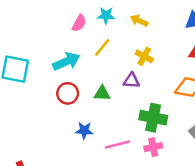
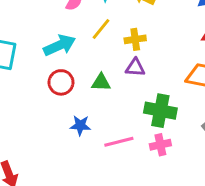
yellow cross: (144, 56) -> (135, 39), moved, turned -36

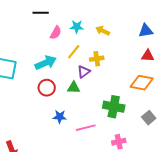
purple triangle: (135, 68) -> (84, 72), moved, turned -40
pink cross: (160, 145) -> (119, 142), moved

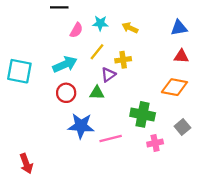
blue star: (60, 117) -> (81, 126), size x1.6
pink cross: (119, 142) -> (155, 143), moved

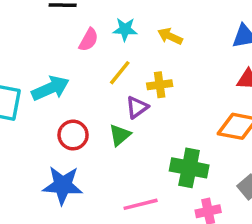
cyan arrow: (65, 64) -> (50, 88), moved
green triangle: (97, 93) -> (120, 135), turned -42
blue star: (81, 126) -> (63, 185), moved

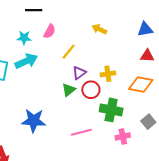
cyan star: (125, 29) -> (24, 38), moved
yellow cross: (160, 85) -> (108, 74), moved
red circle: (73, 135) -> (91, 90), moved

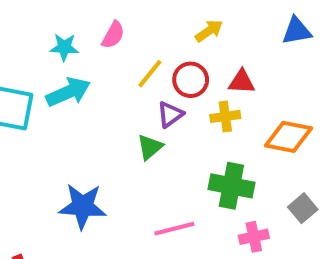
yellow arrow: (99, 29) -> (209, 31), turned 120
red triangle: (147, 56) -> (242, 82), moved
red circle: (91, 90) -> (191, 80), moved

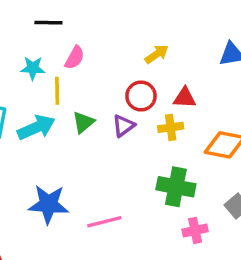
yellow line: (150, 74) -> (57, 91), moved, turned -40
cyan arrow: (68, 92) -> (36, 127), moved
green triangle: (150, 147) -> (83, 122), moved
pink line: (174, 229) -> (104, 222), moved

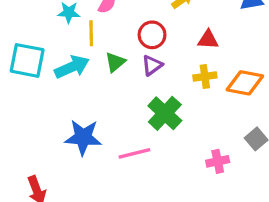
red circle: (141, 96) -> (152, 35), moved
yellow cross: (171, 127) -> (205, 76), moved
green cross: (176, 187) -> (165, 113), moved, turned 32

